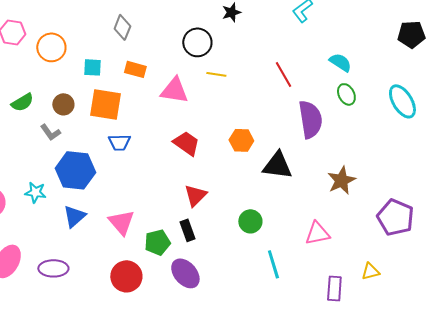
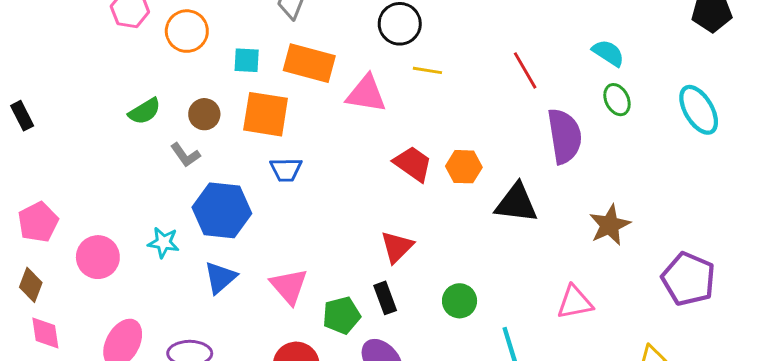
orange rectangle: (135, 69) -> (309, 63), size x1.6
red trapezoid: (186, 143) -> (413, 164), moved
green circle: (250, 221) -> (460, 301), moved

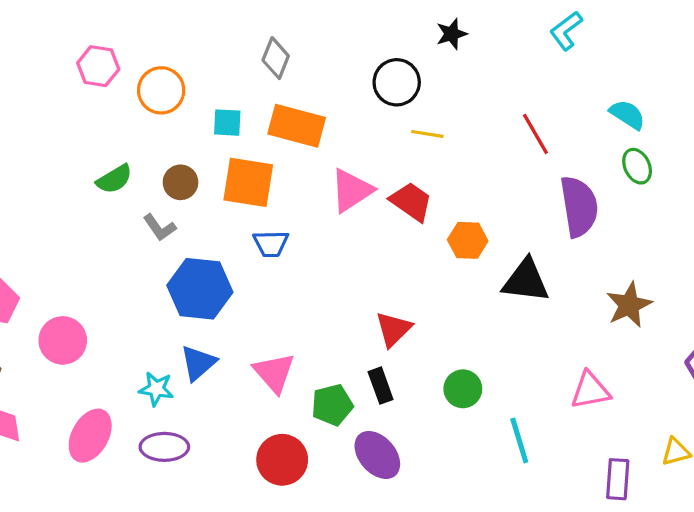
pink triangle: (366, 94) -> (352, 190), moved, turned -42
red trapezoid: (413, 164) -> (411, 202), moved
cyan star: (163, 243) -> (156, 389), moved

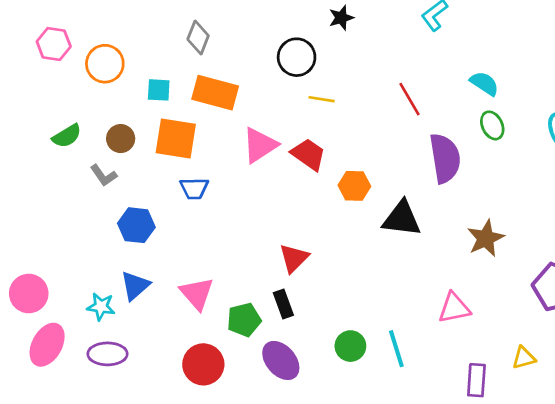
blue hexagon: (200, 289) -> (136, 225), size x0.7
pink circle: (63, 340) -> (29, 293), moved
green circle: (463, 389) -> (350, 346), moved

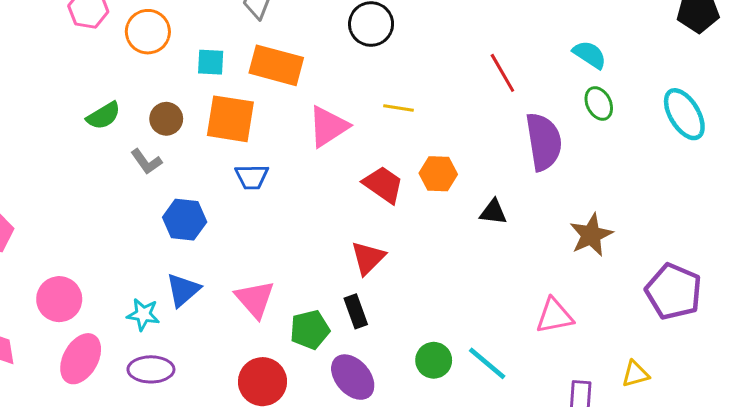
yellow line: (322, 99) -> (399, 108), moved
red trapezoid: (308, 154) -> (383, 184), moved
black triangle: (402, 219) -> (493, 212), size x0.6
cyan line: (396, 349) -> (487, 363), turned -33

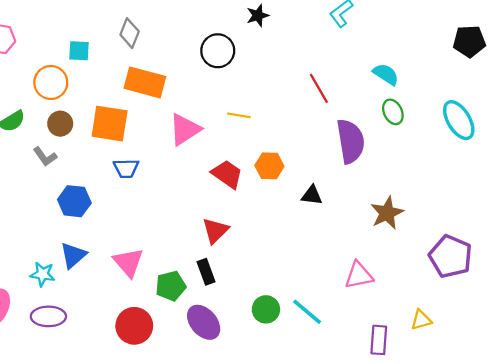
orange circle: (148, 32) -> (51, 82), moved
cyan square: (211, 62) -> (79, 51), moved

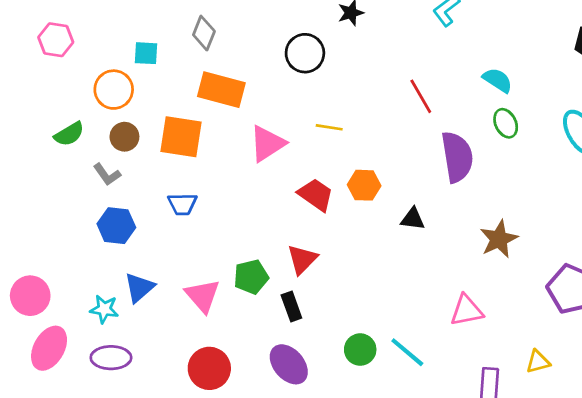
blue trapezoid: (126, 168) -> (182, 204), moved
blue hexagon: (74, 201) -> (116, 226), moved
green pentagon: (171, 286) -> (251, 277), moved

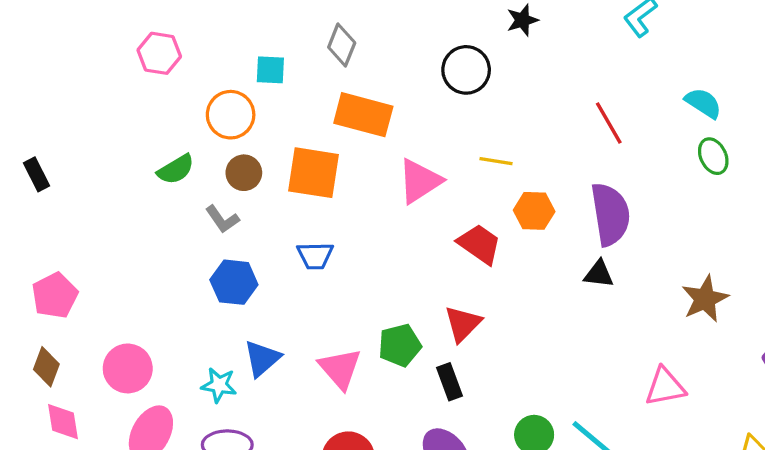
purple semicircle: (457, 157) -> (610, 214), moved
orange hexagon: (364, 185) -> (534, 211), moved

